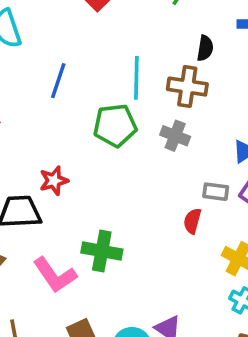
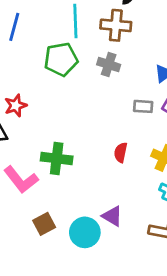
red semicircle: (192, 221) -> (121, 152), moved

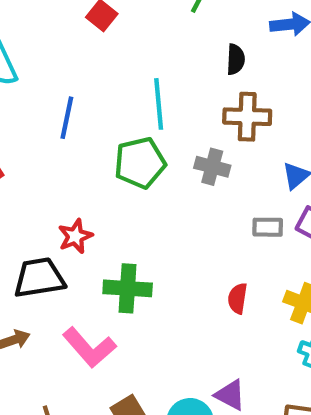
brown cross: (116, 25) -> (247, 117), moved
green cross: (57, 158) -> (128, 288), moved

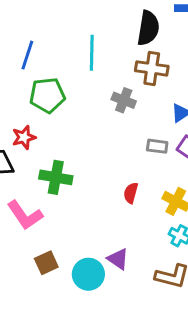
black semicircle: (236, 59) -> (148, 28), size x1.6
green pentagon: (140, 163) -> (47, 95), moved

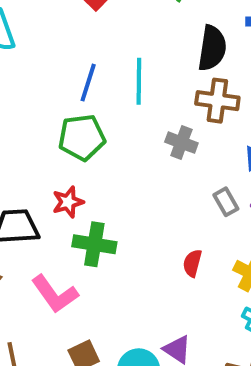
blue line: (27, 55) -> (88, 83), moved
red star: (24, 137) -> (68, 202), moved
gray rectangle: (157, 146) -> (226, 202), turned 54

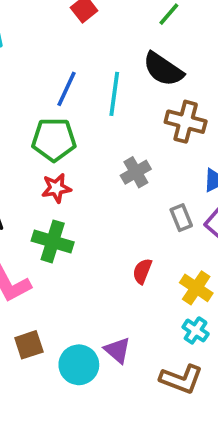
black semicircle: (212, 48) -> (163, 69), moved, turned 108
gray cross: (181, 143) -> (136, 172), moved, turned 32
red star: (68, 202) -> (56, 188), moved

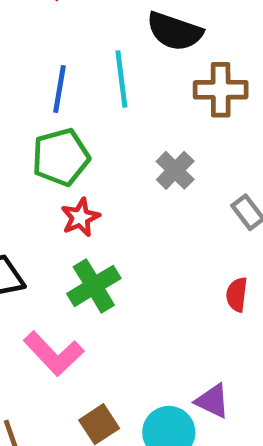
green cross: (53, 241) -> (94, 286), turned -33
red semicircle: (142, 271) -> (237, 295), moved

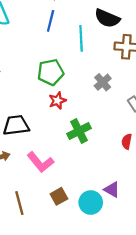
blue line: (59, 89) -> (51, 21), moved
green cross: (94, 286) -> (79, 131), moved

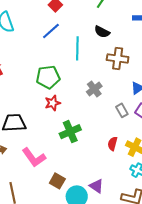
black semicircle: (107, 18) -> (102, 32), size x0.7
blue line: (51, 21) -> (51, 31), turned 30
brown square: (59, 196) -> (57, 181), moved, turned -35

